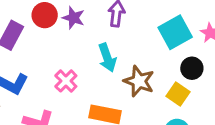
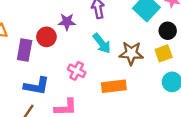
red circle: (45, 15) -> (46, 37), moved
yellow square: (178, 94) -> (164, 53), turned -36

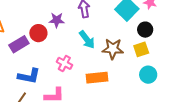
purple rectangle: (25, 50) -> (19, 44), turned 48

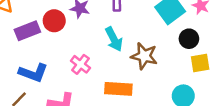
yellow square: (141, 49) -> (200, 63), moved

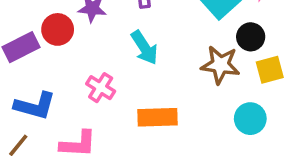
brown star: (144, 56) -> (220, 65), moved

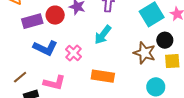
cyan arrow: (144, 48) -> (103, 35), turned 60
blue L-shape: (35, 106) -> (45, 48), moved

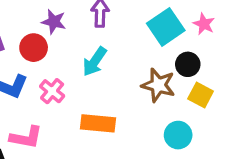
red circle: (55, 15) -> (34, 48), moved
yellow square: (172, 61) -> (201, 95), turned 35

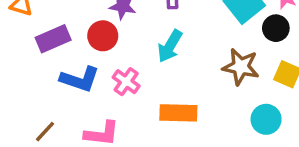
black circle: (188, 64) -> (276, 28), moved

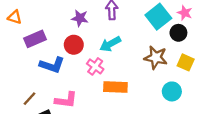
red circle: (103, 36) -> (74, 45), moved
cyan arrow: (170, 46) -> (110, 44), turned 30
pink cross: (126, 82) -> (95, 66), moved

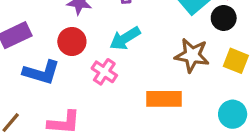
orange rectangle: (115, 87) -> (164, 99), moved
cyan circle: (172, 91) -> (233, 114), moved

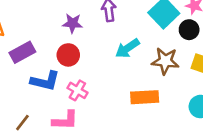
cyan arrow: (125, 38) -> (127, 48), moved
pink cross: (104, 72) -> (77, 90), moved

